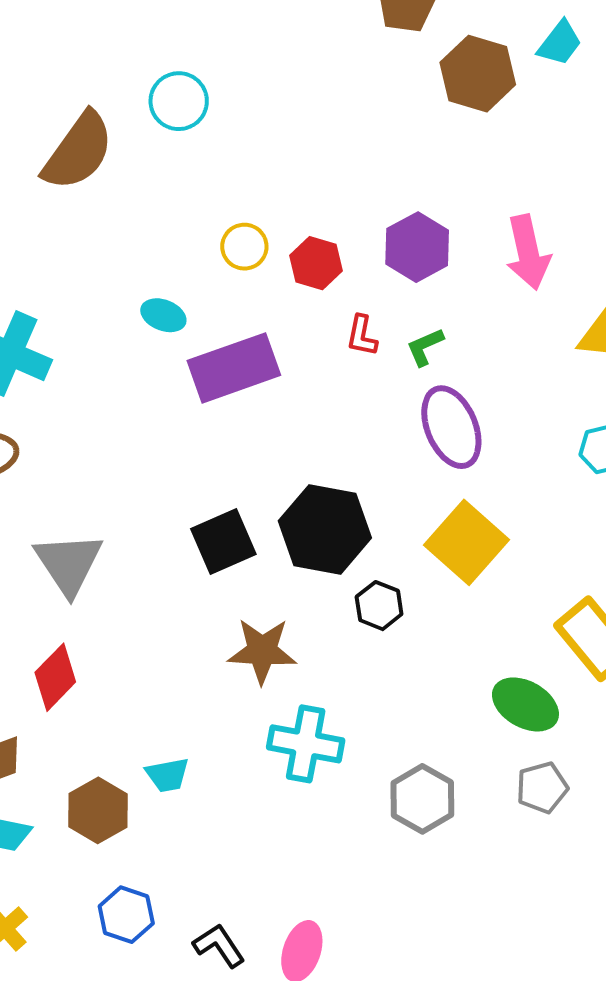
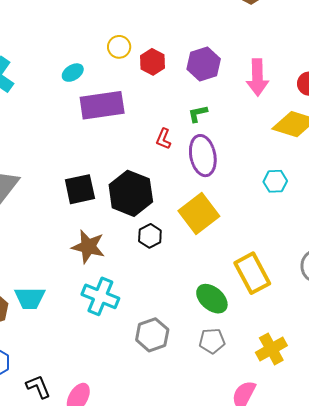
cyan ellipse: (163, 315) -> (73, 73), turned -65
red L-shape: (362, 336) -> (164, 139), moved
cyan trapezoid: (167, 775) -> (30, 298), size x1.4

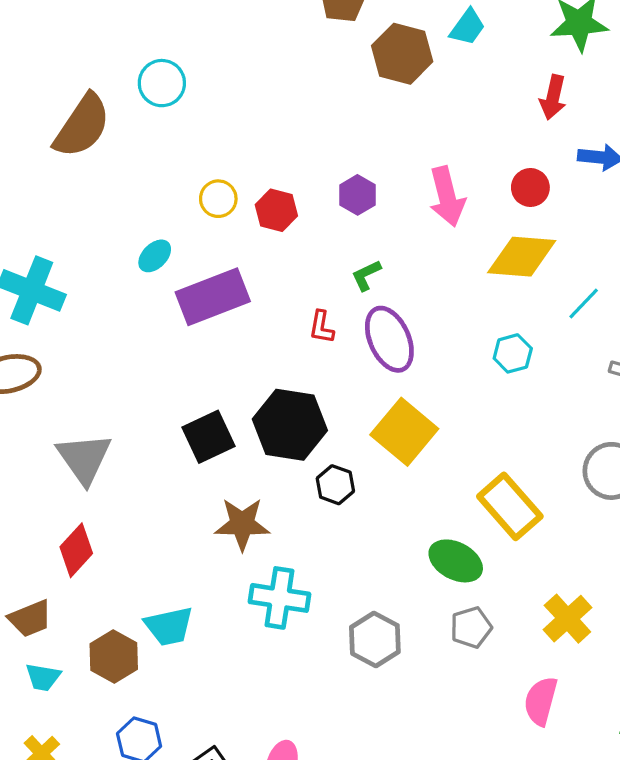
purple hexagon: (204, 64) -> (357, 195), size x0.7

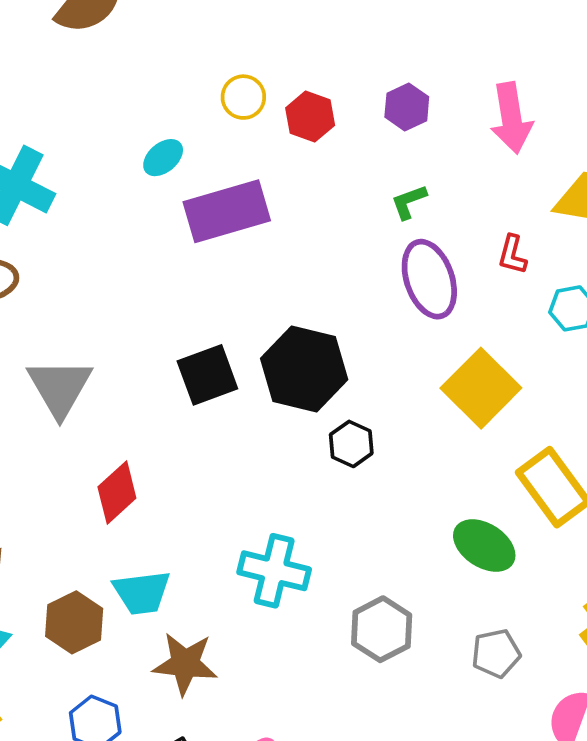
red L-shape: (322, 327) -> (512, 255), moved
yellow square: (404, 432) -> (481, 388), moved
brown star: (242, 524) -> (185, 664), moved
red diamond: (76, 550) -> (117, 492), moved
gray pentagon: (471, 627) -> (496, 653), moved

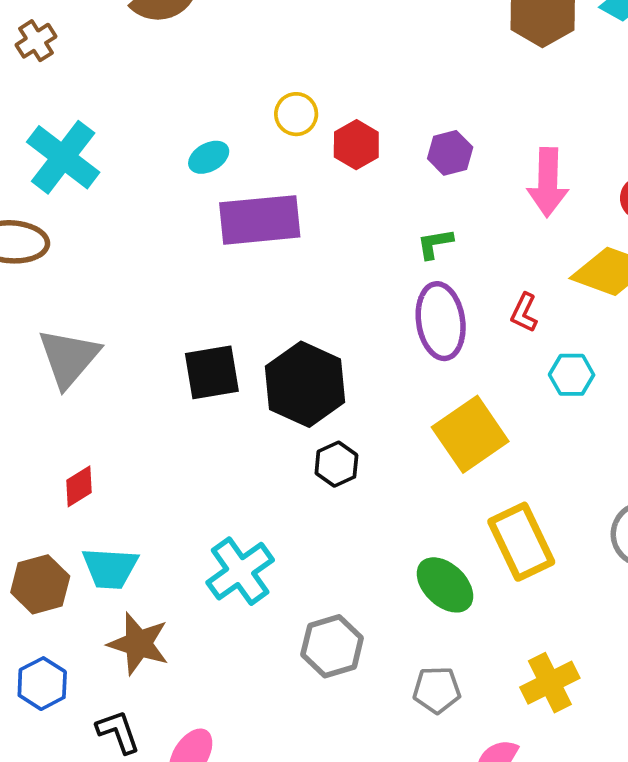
red diamond: (117, 492) -> (79, 486), moved, size x0.7
cyan cross: (274, 571) -> (240, 571), turned 30

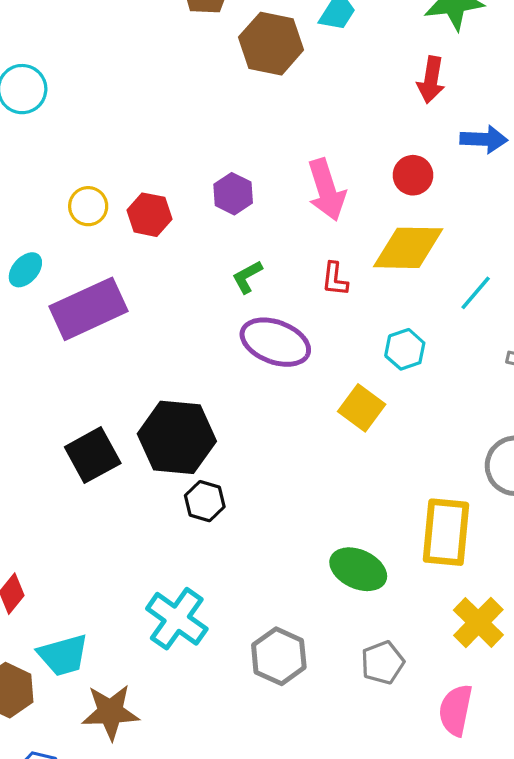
red L-shape: (524, 313) -> (335, 279), moved
purple ellipse: (441, 321) -> (275, 342), turned -42
yellow square: (470, 434) -> (362, 408), moved, size x0.7
black hexagon: (336, 464) -> (205, 501), moved
yellow rectangle: (521, 542) -> (446, 532), moved, turned 50

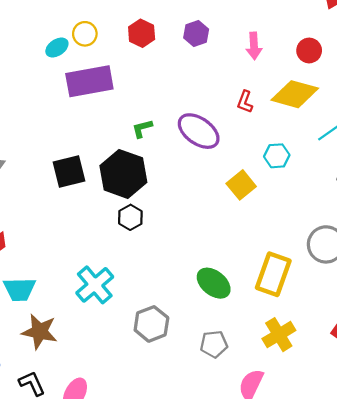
pink arrow: (327, 190) -> (254, 46), size x0.7
yellow circle: (88, 206) -> (85, 34), moved
green L-shape: (247, 277) -> (142, 128), moved

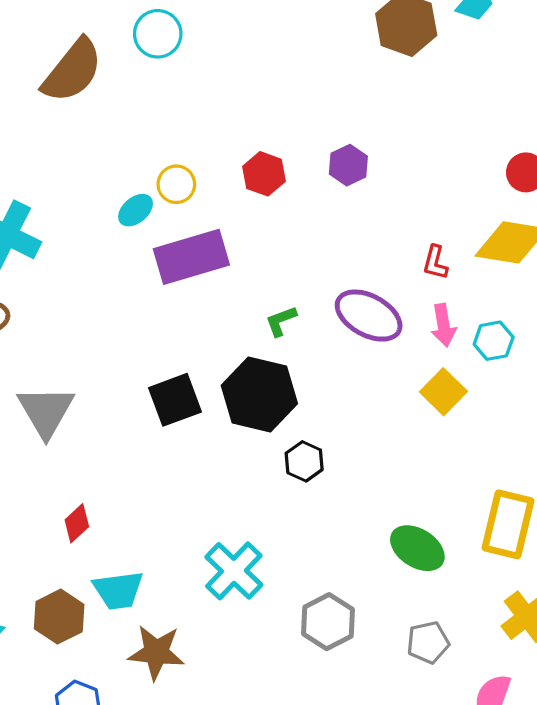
pink arrow: (254, 46) -> (443, 325), moved
black hexagon: (130, 217) -> (304, 461), moved

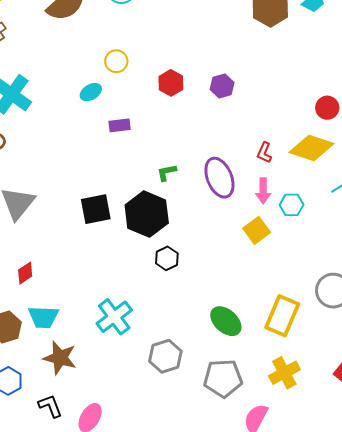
yellow circle: (176, 184) -> (116, 61), moved
purple rectangle: (191, 257) -> (120, 125), size x0.5
purple ellipse: (369, 316) -> (219, 178), turned 30
gray pentagon: (428, 642) -> (223, 378), size x1.5

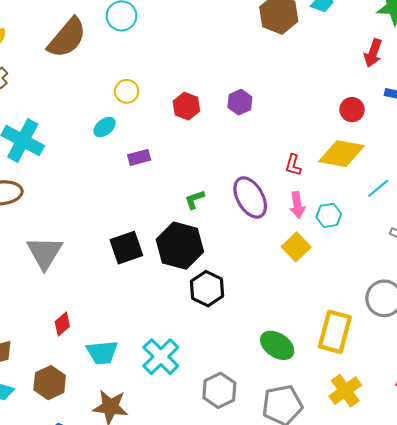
black hexagon: (167, 258) -> (207, 289), size x1.4
cyan trapezoid: (43, 317) -> (102, 352), moved

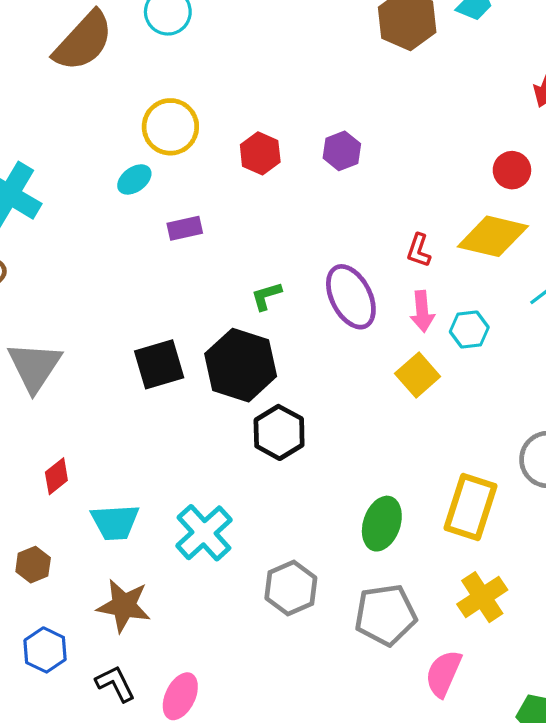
yellow circle: (127, 91) -> (170, 127), size x1.5
green ellipse: (277, 345) -> (382, 524), turned 72
brown hexagon: (50, 383) -> (33, 565), size x0.7

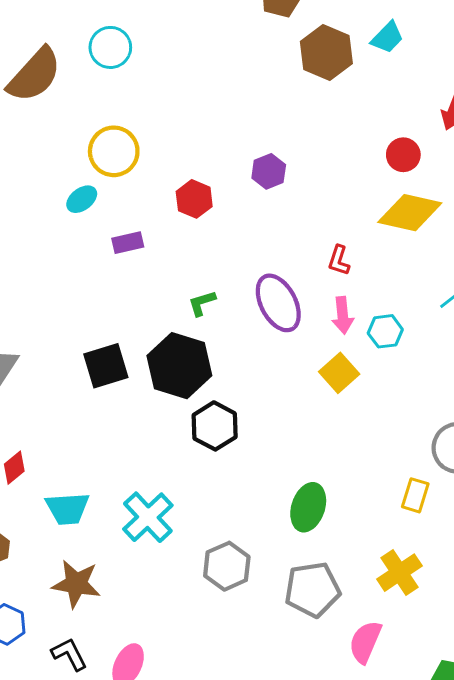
red hexagon: (260, 153) -> (194, 199), moved
red circle: (512, 170) -> (403, 155), moved
yellow diamond: (493, 236) -> (410, 213), moved
yellow rectangle: (470, 507) -> (415, 495), moved, size x0.6

